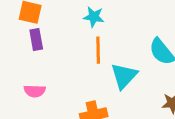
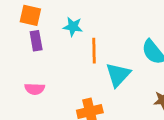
cyan star: (94, 17) -> (73, 27), moved

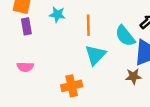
orange line: (94, 51) -> (88, 25), moved

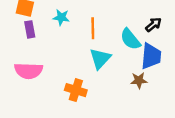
pink semicircle: (25, 67) -> (29, 71), size x1.6
orange cross: (72, 86) -> (76, 90), turned 30

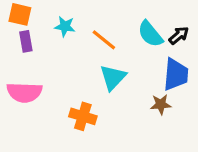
orange line: (93, 28) -> (104, 40), turned -50
cyan semicircle: (130, 39) -> (150, 34), moved

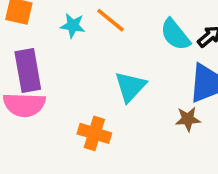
orange line: (104, 40) -> (111, 20), moved
purple rectangle: (26, 41) -> (28, 71), moved, size x1.6

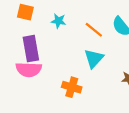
orange line: (111, 20) -> (94, 30), moved

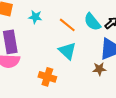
cyan triangle: (94, 58) -> (67, 51), turned -30

